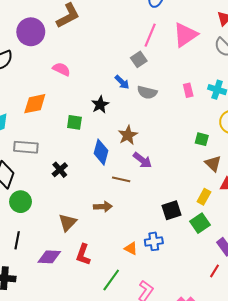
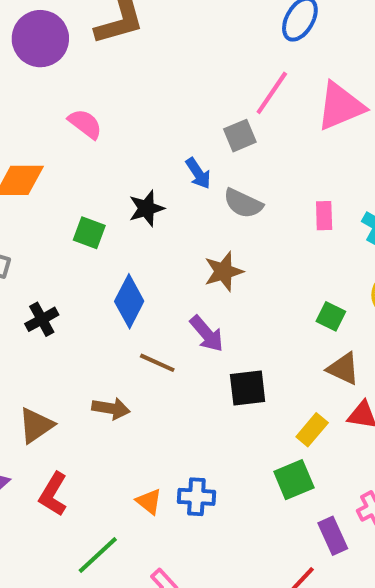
brown star: (128, 135) -> (224, 272), moved
brown triangle: (213, 164) -> (343, 369), turned -30
black square: (172, 210) -> (248, 388), moved

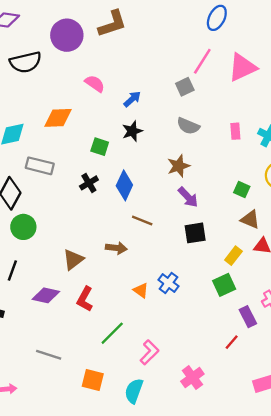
blue arrow: (198, 173) -> (132, 99), moved, turned -96
black cross: (42, 319) -> (89, 183), moved
purple arrow: (207, 334) -> (188, 197), moved
blue cross: (196, 497) -> (168, 283), moved, turned 36
orange triangle: (149, 501) -> (141, 290), moved

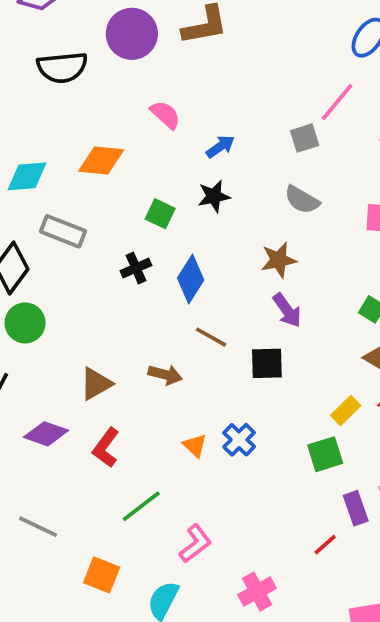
black square: (195, 233) -> (267, 363), moved

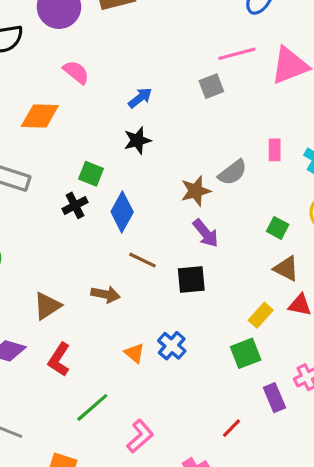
pink line: (337, 102) -> (237, 54), turned 39
pink semicircle: (165, 115) -> (76, 72), moved
gray semicircle: (302, 200) -> (233, 172), moved, turned -64
green square: (160, 214) -> (91, 174), moved
red line: (325, 545) -> (232, 428), moved

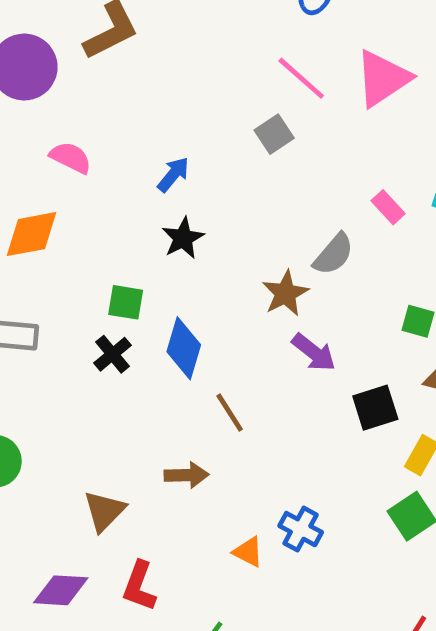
pink line: (237, 54) -> (301, 78), turned 69
pink rectangle: (275, 150) -> (388, 207), turned -30
brown line: (142, 260) -> (230, 413), turned 44
black square: (191, 279) -> (375, 408), moved

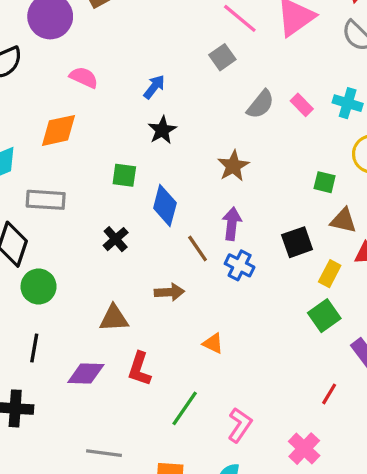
gray semicircle: (334, 254) -> (261, 104), moved
purple arrow: (314, 352) -> (232, 224), moved, turned -120
black cross: (113, 354) -> (116, 239), moved
brown triangle: (104, 511) -> (114, 318), turned 44
blue cross: (301, 529) -> (240, 265), moved

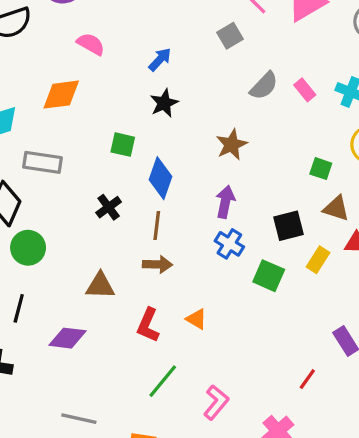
brown line: (198, 248) -> (157, 225), moved, turned 36
green square: (324, 316) -> (269, 276), moved, turned -36
red L-shape: (139, 369) -> (148, 325), moved

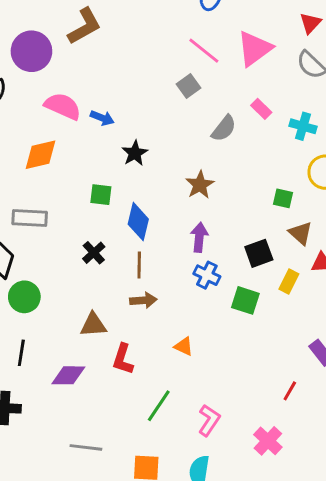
pink semicircle: (91, 44) -> (63, 106), size x1.4
blue arrow: (160, 59) -> (102, 118), moved, turned 75
pink rectangle: (305, 90) -> (261, 109), moved
brown triangle: (336, 208) -> (301, 233), turned 30
red L-shape: (148, 325) -> (123, 359), moved

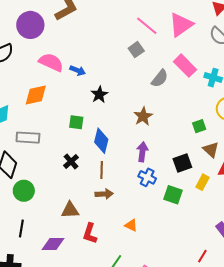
pink rectangle: (261, 109) -> (185, 66), size x1.6
green square: (283, 198) -> (199, 126), turned -32

